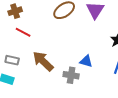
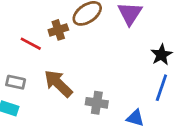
brown cross: (15, 11) -> (58, 30), moved
blue triangle: (86, 61) -> (135, 118), moved

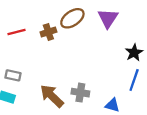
red line: (31, 44) -> (16, 32), moved, turned -42
brown arrow: (58, 84) -> (52, 96), moved

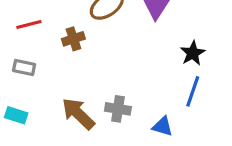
brown cross: (48, 32) -> (73, 39), moved
gray rectangle: (13, 75) -> (24, 67), moved

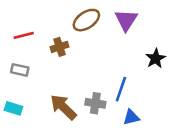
blue line: (193, 91) -> (121, 89), moved
blue triangle: (162, 126) -> (131, 117), turned -30

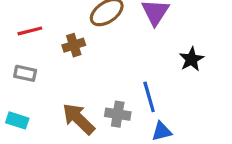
blue line: (121, 89) -> (149, 97), turned -35

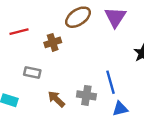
gray rectangle: (25, 73) -> (32, 73), moved
brown arrow: (78, 119) -> (56, 99), size x0.7

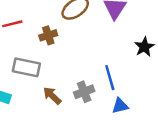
gray rectangle: (32, 73) -> (26, 67), size x1.5
gray cross: (86, 95) -> (84, 92), turned -30

